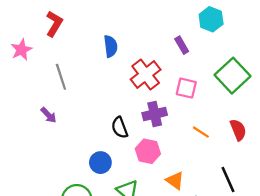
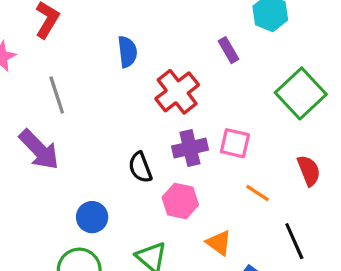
pink square: (186, 88) -> (235, 143), moved
purple arrow: (49, 115) -> (39, 150), size x1.8
orange line: (201, 132) -> (257, 193), moved
blue circle: (100, 163) -> (92, 217), moved

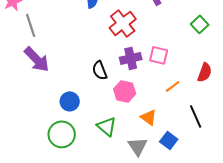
green square: (301, 93) -> (200, 24), size x0.6
gray line: (57, 95) -> (31, 25), moved
red semicircle: (309, 171) -> (205, 72), turned 42
orange line: (257, 193) -> (173, 86), turned -70

